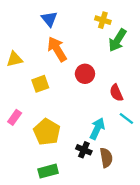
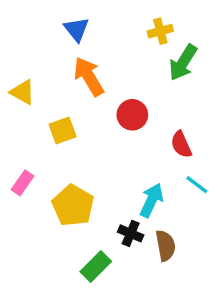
yellow cross: (103, 20) -> (160, 31), turned -32
yellow triangle: (15, 59) -> (22, 92), turned 42
green rectangle: (48, 171) -> (96, 267), moved, turned -30

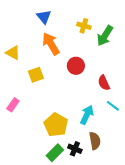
yellow cross: (160, 31) -> (84, 26), moved, turned 32
yellow pentagon: (73, 206) -> (56, 125), moved
black cross: (131, 233) -> (75, 149), moved

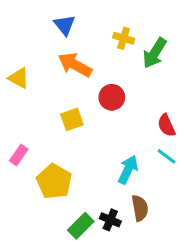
orange arrow: (51, 44) -> (75, 65), turned -30
yellow square: (36, 75) -> (72, 119), moved
red semicircle: (104, 83) -> (166, 125), moved
yellow pentagon: (56, 125) -> (54, 181), moved

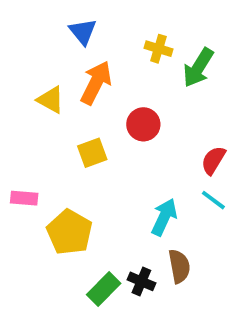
orange arrow: (75, 65) -> (96, 83), turned 88
yellow triangle: (19, 78) -> (51, 100), moved
red semicircle: (166, 125) -> (213, 160), turned 55
pink rectangle: (19, 155) -> (24, 198), turned 60

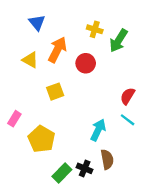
blue triangle: (83, 32) -> (37, 23), moved
red circle: (143, 124) -> (86, 63), moved
pink rectangle: (24, 198) -> (14, 119), turned -63

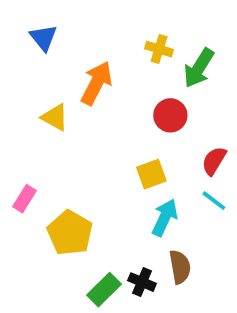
blue triangle: (37, 23) -> (43, 38), moved
yellow triangle: (30, 60) -> (55, 117), moved
red circle: (86, 63) -> (170, 115), moved
yellow square: (55, 92) -> (151, 174), moved

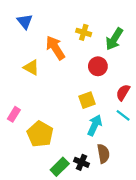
yellow cross: (159, 49) -> (84, 32), moved
orange arrow: (97, 83) -> (55, 48), turned -60

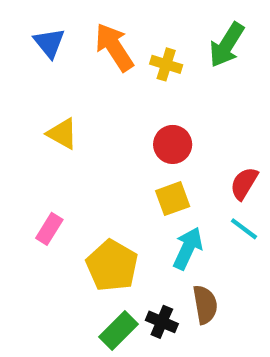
green arrow: (114, 39) -> (227, 45), moved
orange arrow: (55, 48) -> (114, 47), moved
red circle: (98, 66) -> (173, 144), moved
pink rectangle: (14, 114) -> (49, 229), moved
yellow pentagon: (40, 134) -> (112, 266), moved

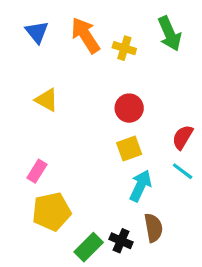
green arrow: (227, 45) -> (170, 34), turned -56
yellow pentagon: (112, 266) -> (51, 212), moved, turned 30

